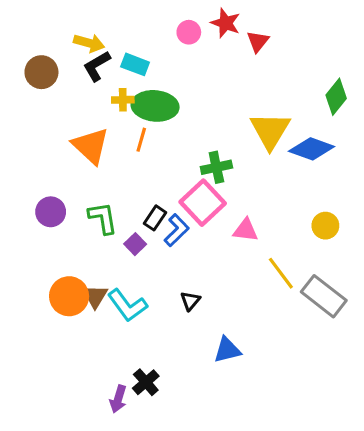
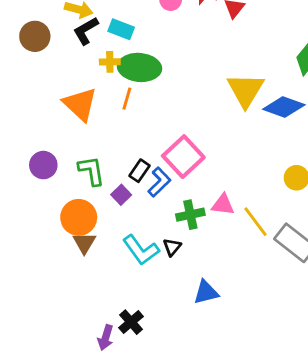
green cross: (216, 167) -> (190, 215), moved
pink triangle: (246, 230) -> (223, 205), moved
orange circle: (69, 296) -> (79, 217), moved
cyan L-shape: (127, 305) -> (141, 250), moved

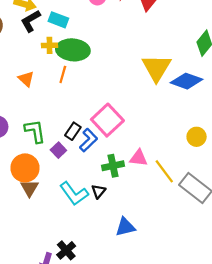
orange triangle: (80, 104) -> (26, 79), size x0.6

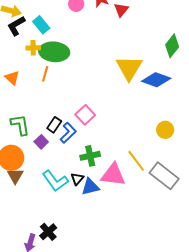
cyan rectangle: (58, 20) -> (41, 25), turned 30
pink square: (107, 120) -> (85, 115), size x0.7
pink triangle: (139, 158) -> (113, 175), moved, size x1.5
blue triangle: (125, 227) -> (90, 187), moved

